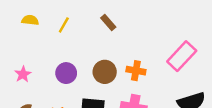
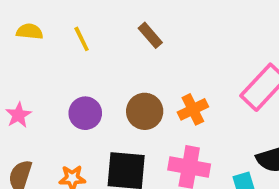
yellow line: (64, 25) -> (82, 39), turned -56
orange cross: (136, 71) -> (193, 109), turned -36

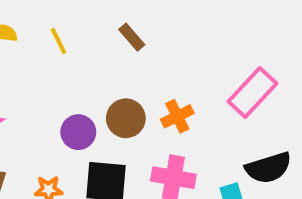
purple circle: (85, 113) -> (78, 132), moved

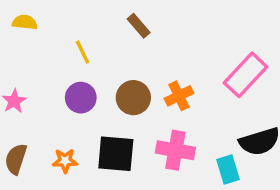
yellow line: (58, 41) -> (82, 52), moved
purple circle: (78, 132) -> (81, 98), moved

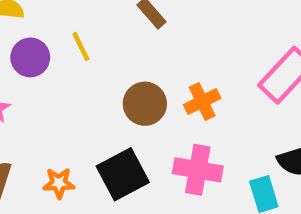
purple circle: (81, 98) -> (30, 57), moved
black square: (116, 154) -> (123, 174), turned -33

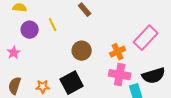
orange cross: (202, 102) -> (118, 52), moved
pink cross: (198, 170) -> (120, 75), moved

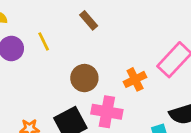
pink cross: (120, 75) -> (107, 112), moved

